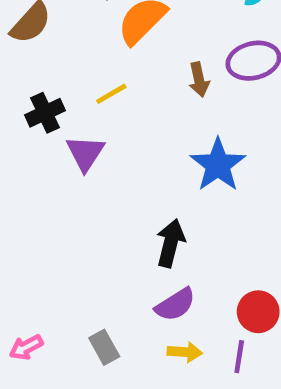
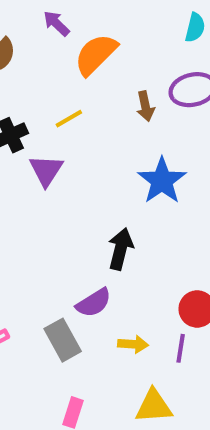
purple semicircle: (175, 305) -> (94, 303), moved
gray rectangle: (104, 347) -> (63, 340), size x1.4

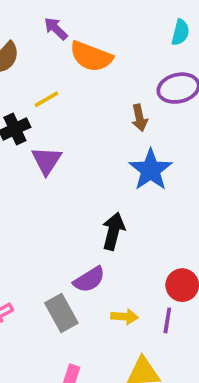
orange semicircle: (96, 54) -> (91, 56), turned -114
brown arrow: (145, 106) -> (139, 118), moved
yellow line: (69, 119) -> (47, 99), moved

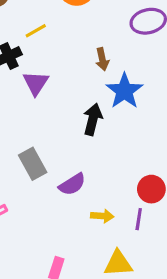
brown arrow: (139, 118) -> (102, 59), moved
black arrow: (113, 231) -> (93, 119), moved
gray rectangle: (61, 313) -> (33, 164), moved

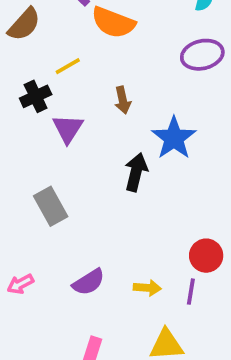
brown arrow: (102, 59) -> (123, 100), moved
gray rectangle: (33, 164) -> (51, 206), moved
purple semicircle: (72, 184) -> (89, 282), moved

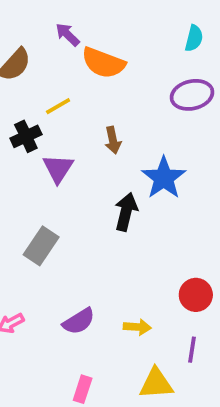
gray rectangle: (51, 206) -> (41, 246), turned 63
purple line: (191, 292) -> (192, 350), moved

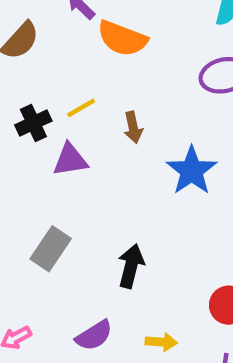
yellow line: (58, 106) -> (81, 108), moved
purple triangle: (58, 168) -> (70, 160), turned 48
black arrow: (126, 212) -> (131, 266), moved

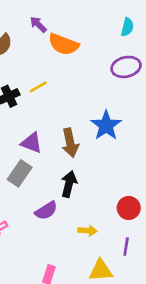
brown arrow: (133, 127) -> (70, 143), moved, size x1.5
purple triangle: (70, 160) -> (32, 143), moved, turned 30
purple semicircle: (94, 335) -> (46, 211), moved

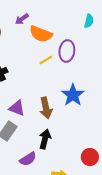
purple arrow: (38, 24) -> (22, 19), turned -80
purple ellipse: (126, 67) -> (67, 51), moved, turned -70
yellow line: (38, 87) -> (46, 60), moved

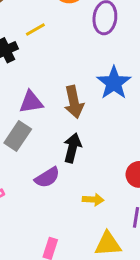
yellow line: (46, 60) -> (35, 30), moved
purple triangle: (17, 108) -> (31, 102), turned -30

